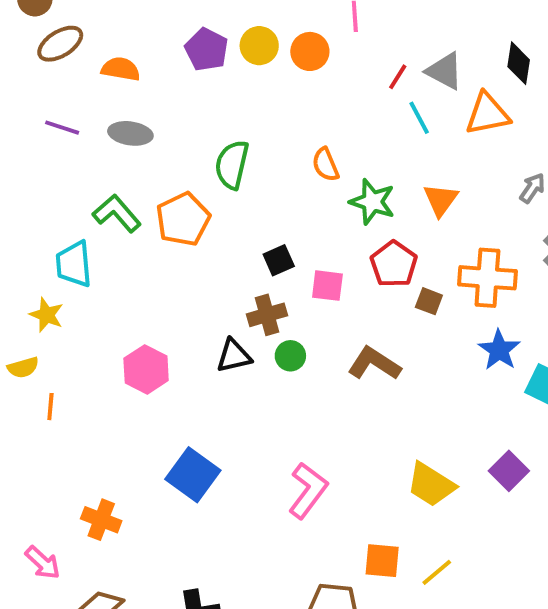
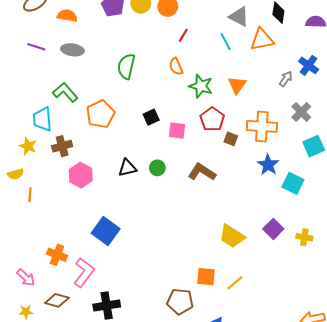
red line: (398, 77) -> (183, 35), moved
orange pentagon: (183, 219) -> (100, 114), moved
brown cross: (267, 315) -> (62, 146), moved
pink L-shape: (308, 490) -> (84, 272), moved

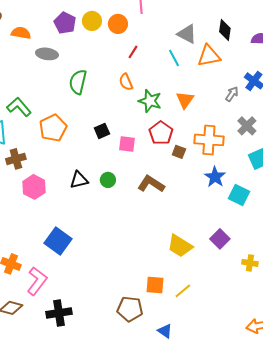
gray ellipse: (72, 50) -> (47, 54), moved
yellow cross: (304, 237) -> (250, 263), moved

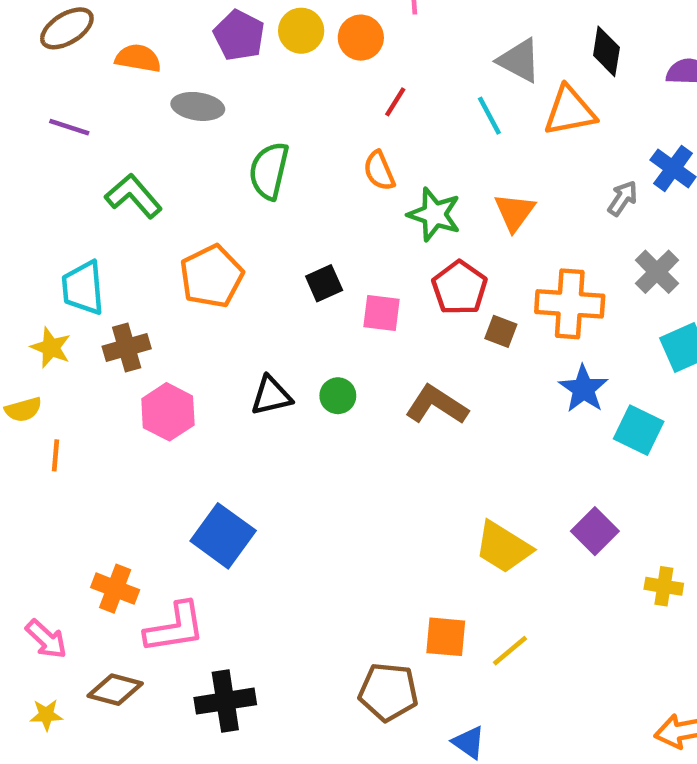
green L-shape: (19, 107) -> (134, 196), moved
pink L-shape: (37, 281) -> (175, 628), turned 44

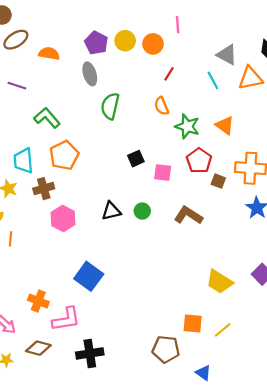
gray ellipse: (198, 106) -> (90, 74), moved, turned 65
orange triangle: (515, 212) -> (225, 125), turned -30
orange pentagon: (212, 276) -> (64, 155), moved

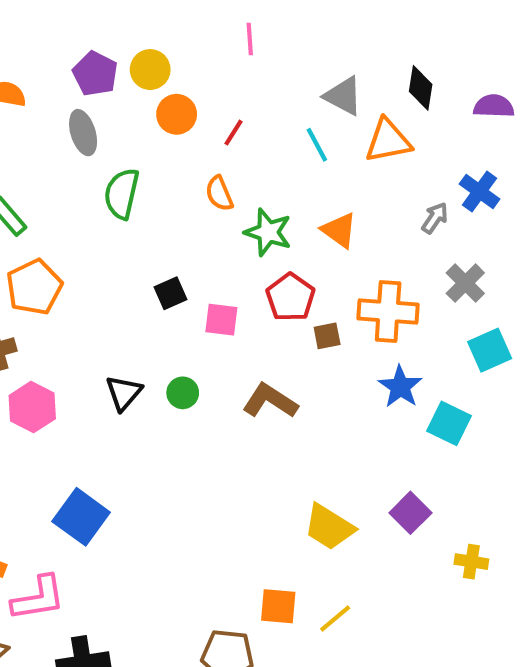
orange circle: (153, 44) -> (177, 114), moved
brown square: (218, 181) -> (327, 336), turned -32
black triangle: (111, 211) -> (124, 393), turned -36

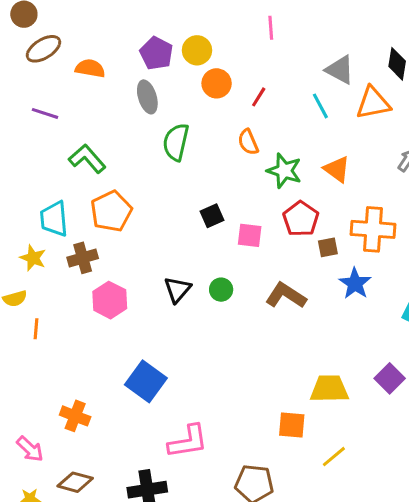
blue star: (400, 387) -> (355, 284), moved
yellow trapezoid: (329, 527) -> (329, 389), turned 147
pink L-shape: (38, 598) -> (188, 442), moved
orange square: (278, 606) -> (292, 425), moved

